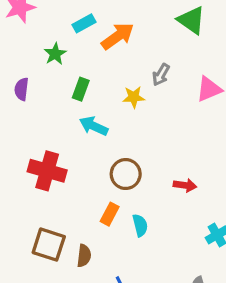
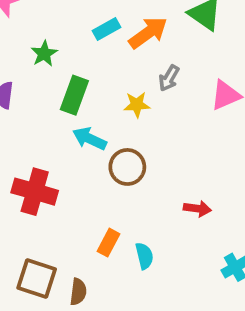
cyan rectangle: (84, 23) -> (107, 29), moved
orange arrow: (118, 36) -> (148, 33), moved
green rectangle: (81, 89) -> (74, 95), size x1.4
brown circle: (126, 174) -> (127, 167), moved

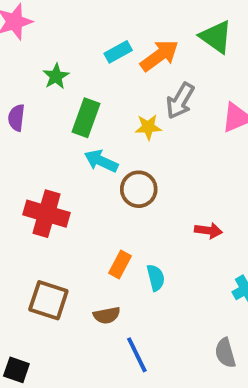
gray arrow: (169, 78) -> (180, 101), size x1.4
brown semicircle: (78, 292) -> (107, 315), moved, turned 72

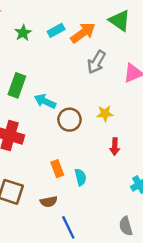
green star: (56, 76) -> (23, 33), moved
green rectangle: (86, 118) -> (17, 85), moved
yellow star: (148, 127) -> (105, 114), moved
red arrow: (208, 231) -> (115, 147), turned 84
orange rectangle: (120, 264) -> (57, 169), turned -49

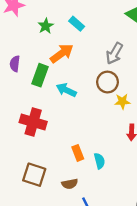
cyan rectangle: (56, 30) -> (77, 24), turned 70
orange arrow: (83, 33) -> (62, 53), moved
brown circle: (69, 120) -> (107, 82), moved

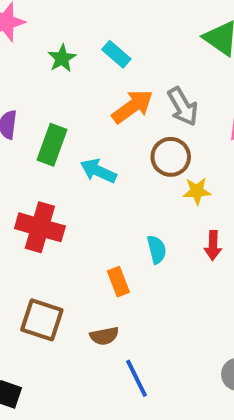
orange arrow: (62, 53) -> (132, 107), moved
gray arrow: (114, 53) -> (183, 107), turned -60
cyan semicircle: (99, 161) -> (157, 249), moved

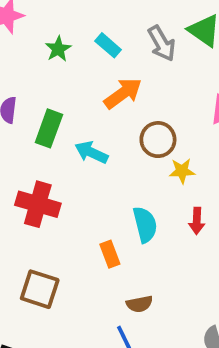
gray arrow: (183, 107) -> (162, 43), moved
cyan semicircle: (157, 249) -> (145, 225), size x1.4
brown semicircle: (104, 336) -> (139, 304), moved

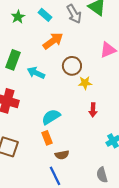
cyan semicircle: (145, 225) -> (51, 117), moved, turned -108
orange rectangle: (110, 254) -> (47, 138), moved

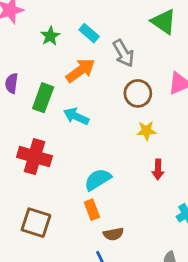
gray arrow: (74, 14) -> (123, 53), moved
orange arrow: (53, 41) -> (80, 70), moved
brown circle: (72, 66) -> (138, 93), moved

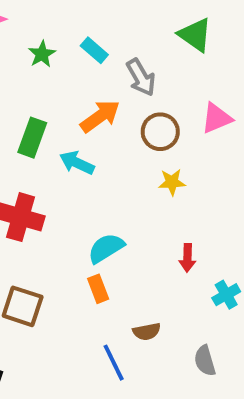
orange arrow: (80, 70) -> (100, 116), moved
red arrow: (158, 169) -> (187, 258), moved
brown semicircle: (113, 234) -> (147, 332), moved

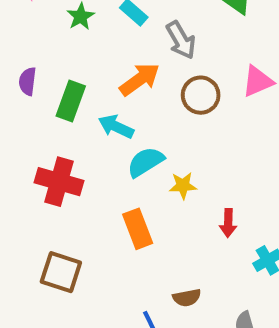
yellow star: (172, 182) -> (183, 186), moved
cyan semicircle: (106, 248) -> (146, 162), moved
orange rectangle: (98, 289) -> (138, 229), moved, size x1.4

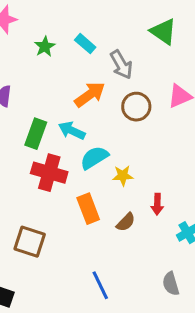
green rectangle: (71, 101) -> (36, 134), moved
red cross: (59, 182) -> (49, 173), moved
brown semicircle: (187, 298) -> (126, 222), moved, turned -35

